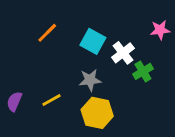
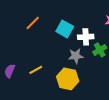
white cross: (123, 53) -> (86, 37), turned 35
gray star: (90, 80) -> (76, 56), moved

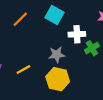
cyan square: (65, 29) -> (54, 15), moved
gray star: (76, 56) -> (57, 55), moved

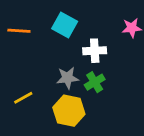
orange line: (20, 19) -> (19, 31), turned 49
green cross: (92, 48) -> (95, 82), moved

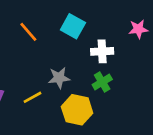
orange line: (19, 31) -> (28, 32), turned 45
gray star: (68, 78) -> (59, 78), moved

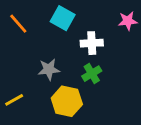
yellow line: (33, 97) -> (14, 100), moved

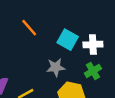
cyan square: (63, 18) -> (68, 40), moved

